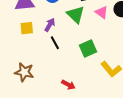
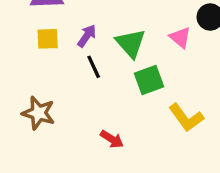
pink triangle: (102, 12) -> (180, 37), moved
green triangle: (76, 15) -> (131, 43), moved

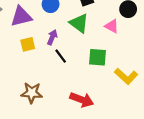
green triangle: (131, 43) -> (79, 23), moved
green square: (149, 80) -> (98, 57), turned 36
red arrow: (112, 139) -> (82, 100), size x1.5

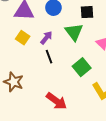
yellow square: (28, 44) -> (23, 38), turned 32
green square: (98, 57) -> (82, 67), turned 30

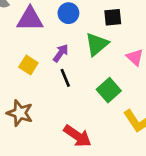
green triangle: (74, 32) -> (97, 44), turned 30
yellow square: (23, 38) -> (28, 65), moved

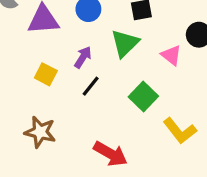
black line: (65, 78) -> (91, 86), turned 66

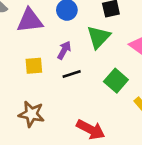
yellow square: (46, 74) -> (34, 66), turned -30
black line: (91, 86) -> (72, 74), turned 36

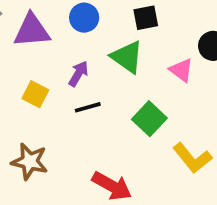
green triangle: (98, 37) -> (127, 57), turned -40
yellow square: (34, 66) -> (35, 94), turned 30

